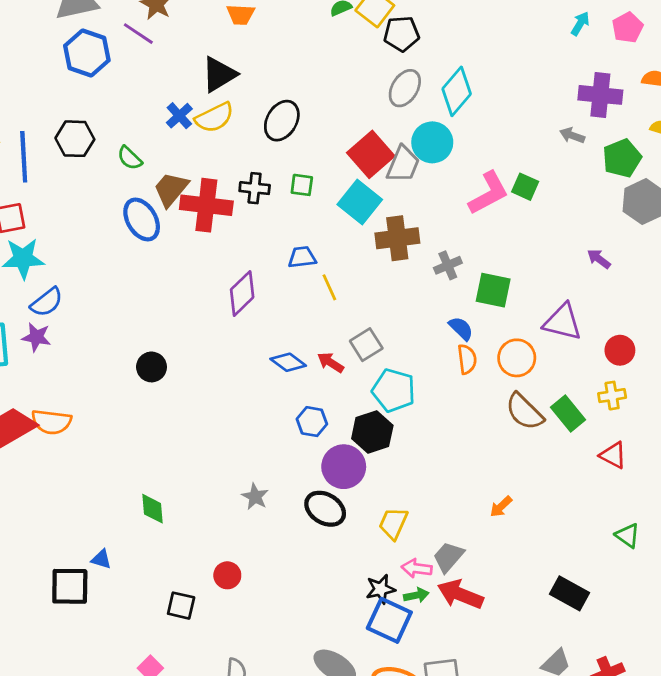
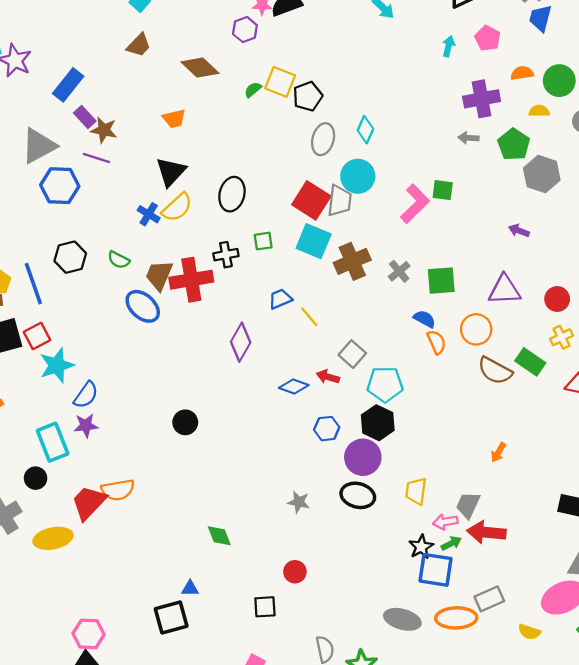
cyan diamond: (457, 91) -> (365, 130), size x0.7

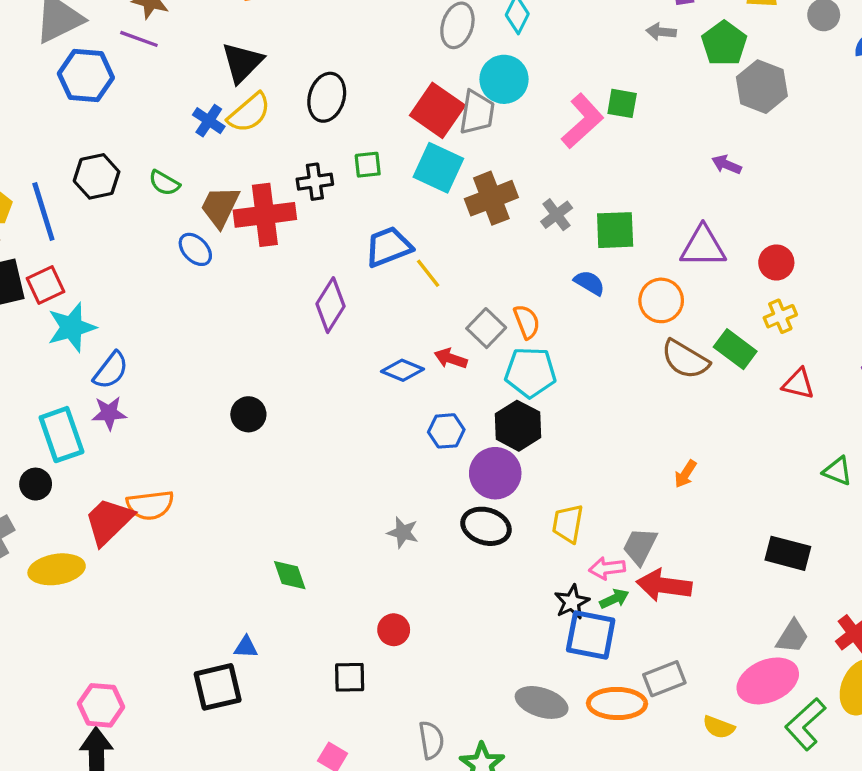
blue trapezoid: (280, 299) -> (388, 247), size x1.4
blue ellipse: (143, 306) -> (195, 249), size x0.7
orange semicircle: (437, 342) -> (527, 322), moved

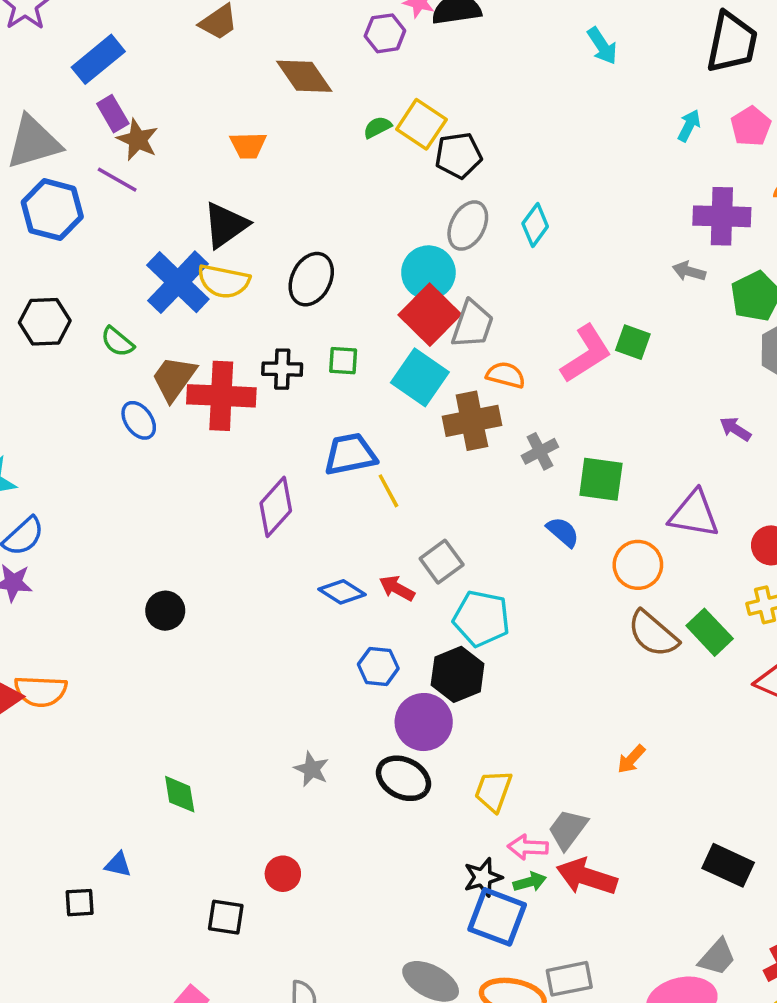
cyan circle: (504, 79) -> (428, 273), moved
yellow semicircle: (249, 113) -> (224, 281), turned 42
blue cross: (209, 121) -> (178, 282), size x1.8
orange semicircle: (527, 322) -> (506, 375), moved, turned -64
black square: (218, 687) -> (80, 903), size x0.6

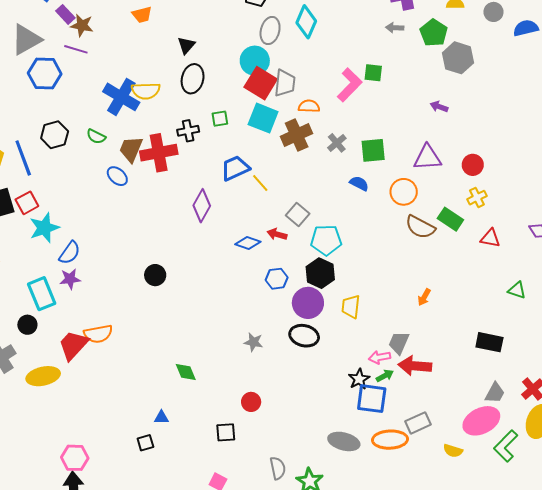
black triangle: (226, 225) -> (186, 45), moved, size x0.7
cyan diamond: (535, 225) -> (306, 22), size x1.4
yellow trapezoid: (493, 791) -> (351, 306), moved

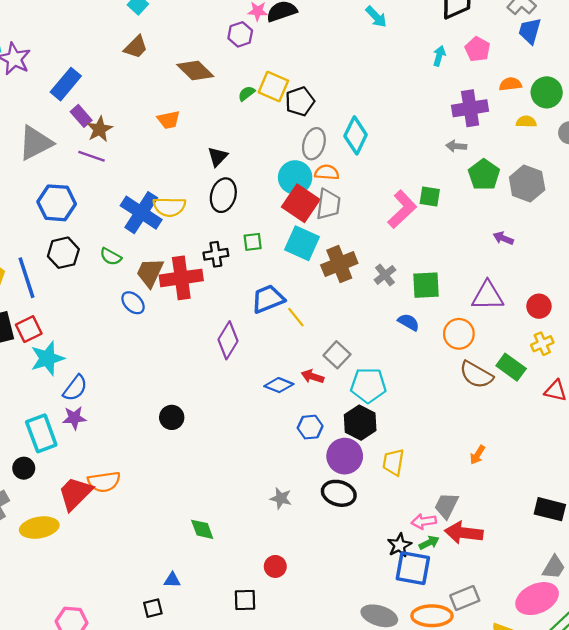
brown star: (82, 25) -> (100, 129), turned 30
green pentagon: (434, 33) -> (484, 175), moved
blue hexagon: (45, 73) -> (57, 203), moved
orange semicircle: (309, 106) -> (327, 172), moved

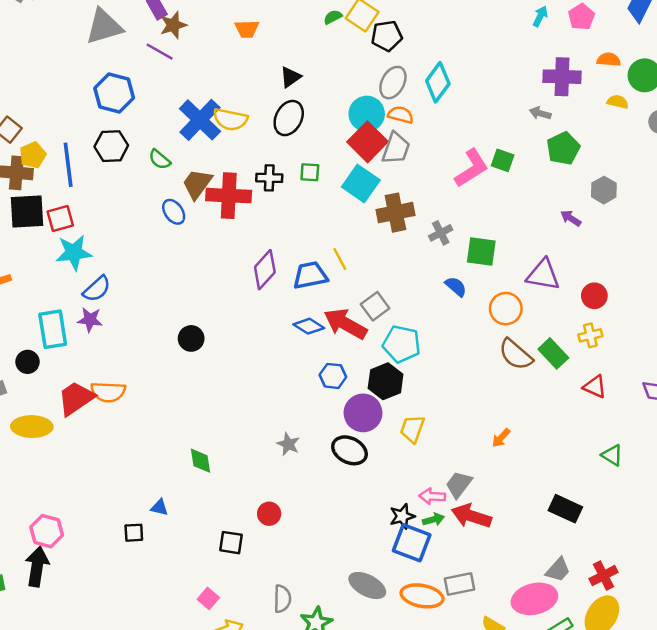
gray hexagon: (527, 183) -> (604, 190), moved, size x0.7
blue trapezoid: (268, 299) -> (310, 275), moved
red arrow: (313, 376) -> (345, 324), size x1.8

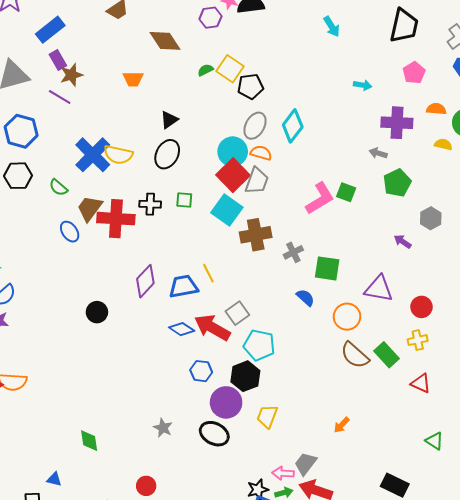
cyan arrow: (540, 16) -> (363, 85), moved, turned 72
black circle: (191, 338) -> (97, 312), moved

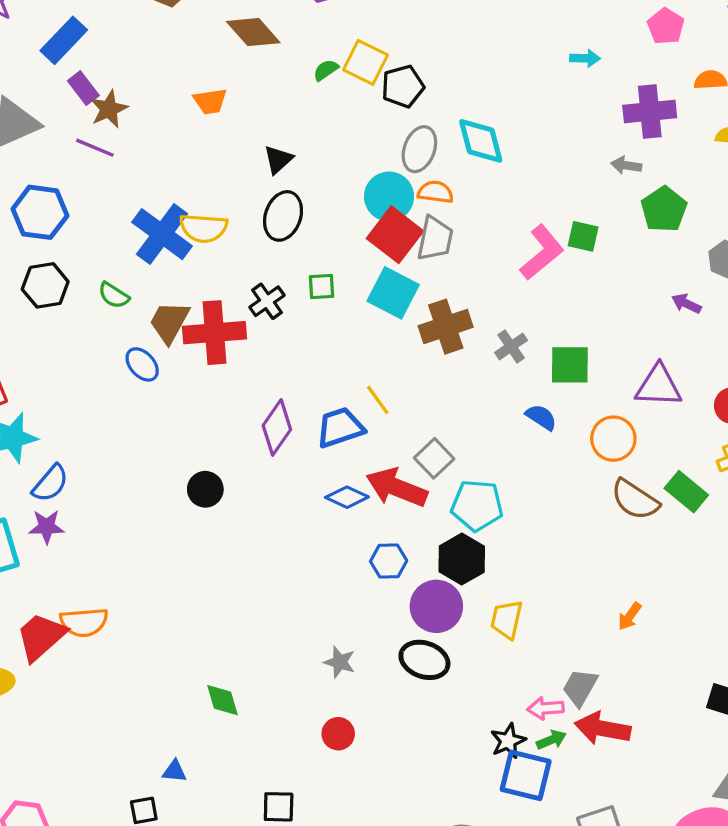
cyan diamond: (293, 126) -> (481, 141), turned -44
black cross: (150, 204) -> (267, 301), turned -30
red circle: (146, 486) -> (338, 734), moved

